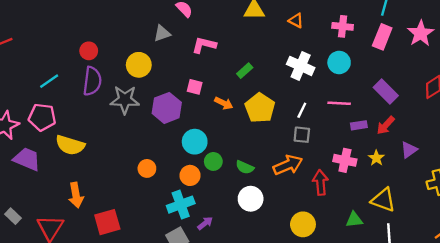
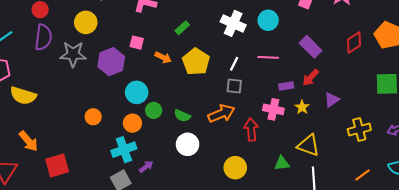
purple rectangle: (359, 125) -> (286, 86), moved
orange arrow: (76, 195) -> (28, 141), turned -30

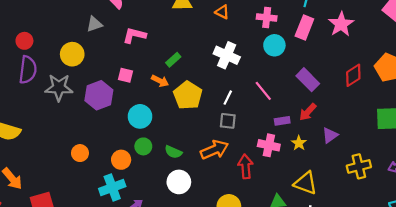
cyan circle: (268, 20) -> (274, 45), moved
orange arrow: (163, 57) -> (160, 81), moved
pink line: (268, 57) -> (263, 91), turned 48
cyan circle: (137, 92) -> (140, 116), moved

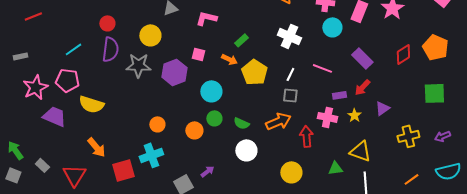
pink line: (263, 91) -> (322, 68), turned -30
cyan cross: (112, 188) -> (151, 155), moved

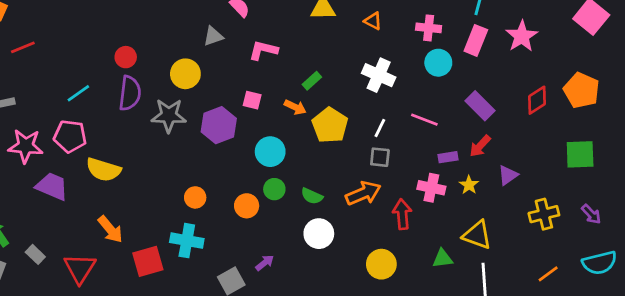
pink star: (35, 87) -> (26, 146), turned 30
purple arrow: (442, 136) -> (591, 214), turned -112
cyan cross: (151, 155) -> (187, 241), turned 30

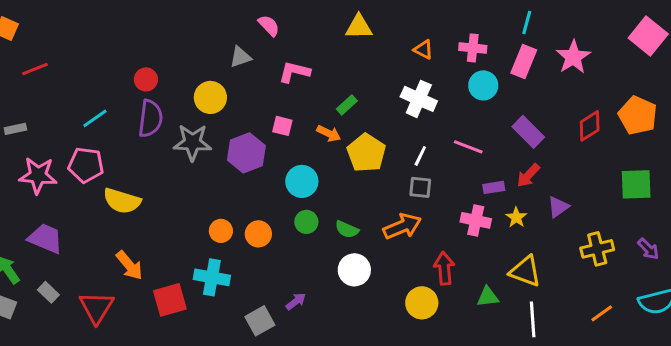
orange triangle: (373, 21) -> (423, 49), moved
purple trapezoid: (52, 186) -> (45, 238), moved
orange circle: (247, 206) -> (258, 234), moved
red arrow: (402, 214) -> (444, 268), moved

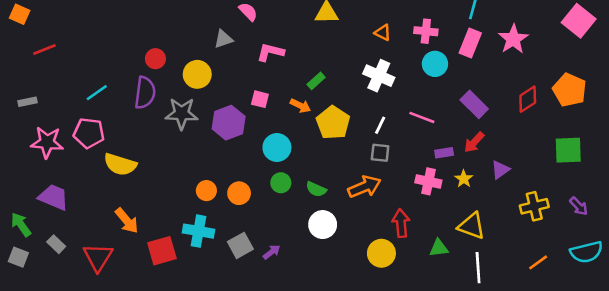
red circle: (146, 79) -> (155, 59), moved
gray square: (260, 321) -> (240, 245), moved

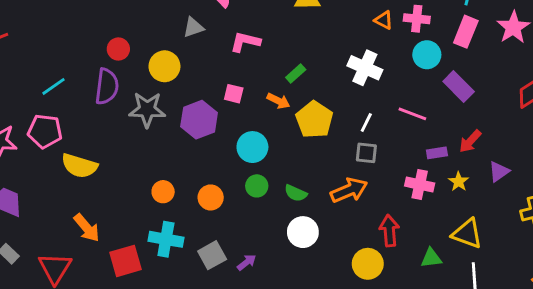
orange triangle: (383, 33) -> (384, 20), moved
purple rectangle: (474, 104) -> (459, 86), moved
orange circle: (206, 191) -> (163, 192), moved

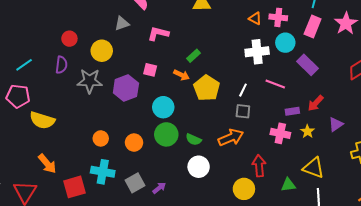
white cross: (365, 68) -> (257, 52), moved, turned -30
purple semicircle: (107, 86) -> (61, 65), size x0.7
green circle: (257, 186) -> (166, 134), size x1.5

